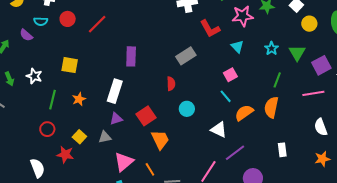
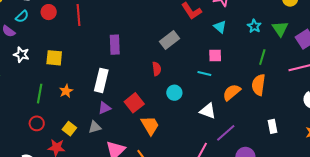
cyan semicircle: (41, 21) -> (22, 16), turned -40
red line: (97, 24) -> (78, 15), turned -45
pink square: (230, 75) -> (215, 55), turned 32
white star: (34, 76) -> (21, 55), moved
cyan line: (226, 96) -> (204, 74), moved, turned -32

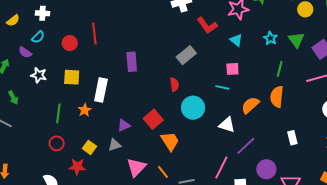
red circle: (49, 12) -> (70, 43), moved
white rectangle: (101, 80) -> (101, 90), moved
cyan circle: (174, 93) -> (193, 108), size x1.5

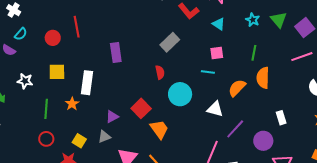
white cross: (43, 13) -> (14, 10), moved, turned 32
green line: (280, 69) -> (254, 53), moved
white star: (39, 75) -> (25, 81), moved
purple circle: (266, 169) -> (263, 141), moved

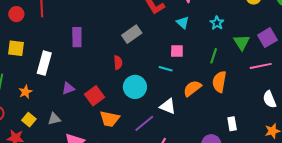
green triangle: (279, 20) -> (242, 42), moved
orange star: (72, 104) -> (25, 92), moved
purple triangle: (112, 117) -> (68, 88), moved
orange trapezoid: (159, 129) -> (110, 119), turned 130
purple line: (235, 129) -> (144, 123), moved

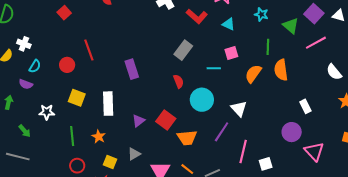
yellow square: (16, 48) -> (77, 98), turned 30
cyan line: (166, 69) -> (214, 68), moved
orange semicircle: (192, 88) -> (253, 74), moved
white triangle: (168, 106) -> (239, 109), turned 42

